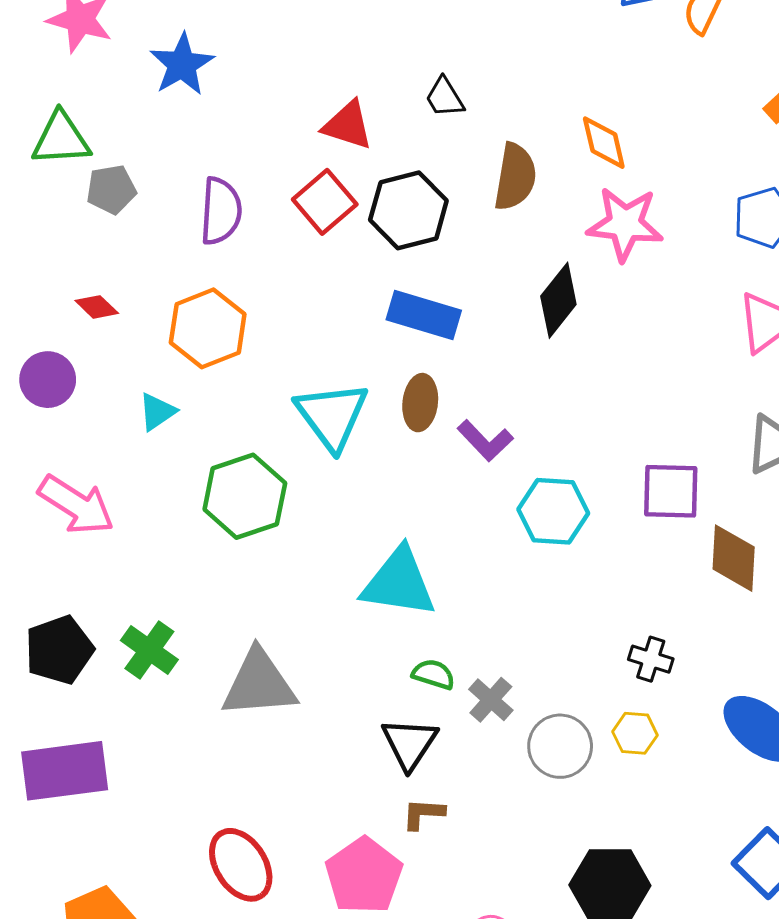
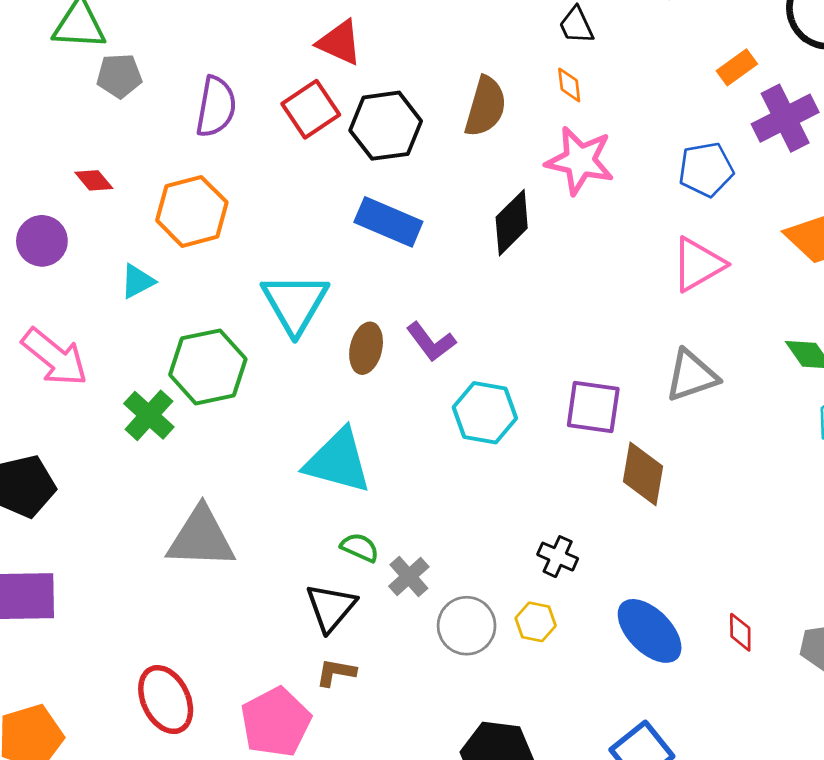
black trapezoid: (445, 97) -> (576, 25), moved
orange diamond: (604, 143) -> (569, 85), size x0.7
brown ellipse: (420, 403) -> (366, 348), moved
green cross: (149, 650) -> (149, 415), moved

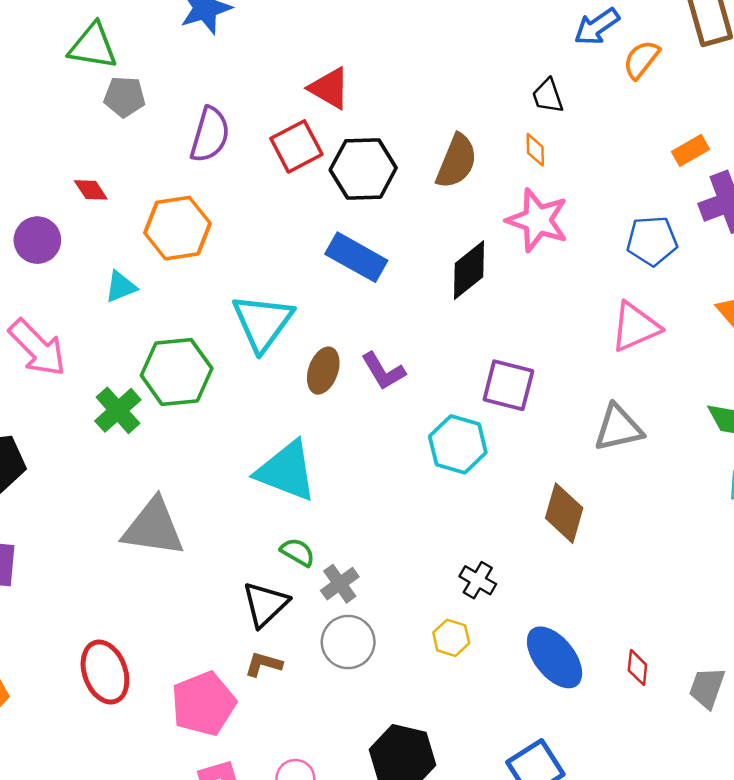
purple square: (593, 407) -> (508, 385), moved
cyan hexagon: (485, 413) -> (458, 444), moved
gray circle: (467, 626) -> (348, 642), moved

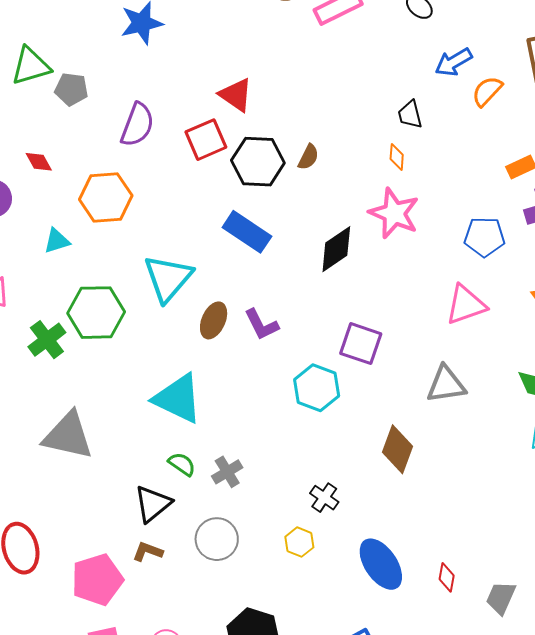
green triangle: (93, 46) -> (31, 66), moved, turned -30
brown semicircle: (457, 161) -> (308, 157), moved, size x0.6
gray cross: (340, 584) -> (227, 472), moved

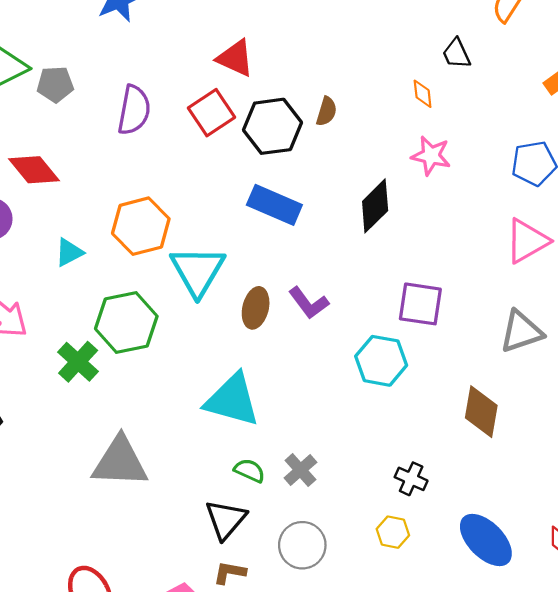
black trapezoid: (410, 115) -> (456, 54), moved
red diamond: (39, 162) -> (34, 170), size x1.6
orange hexagon: (106, 197) -> (141, 226), moved
pink star: (394, 213) -> (431, 156), size x0.7

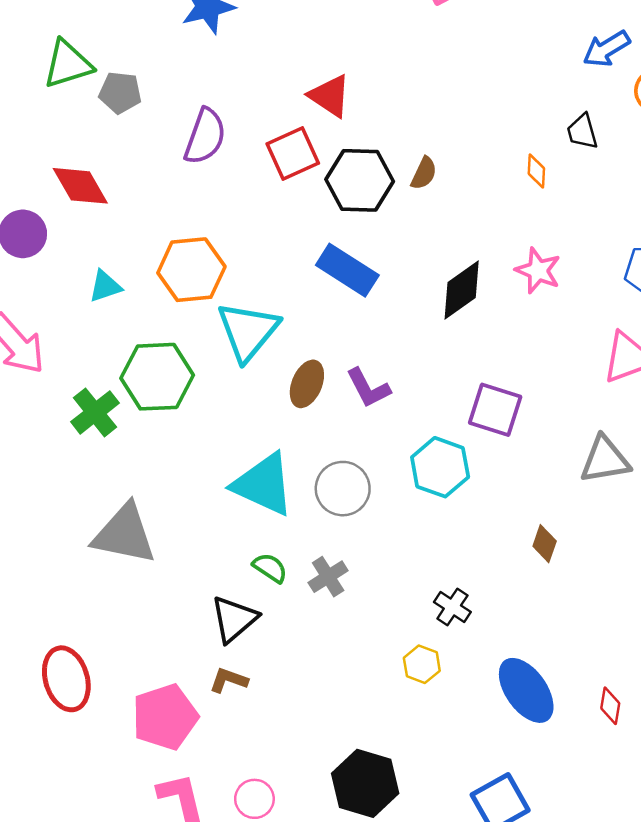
pink star: (431, 156) -> (538, 271), moved
brown diamond: (481, 412) -> (545, 544), size x0.6
gray circle: (302, 545) -> (343, 489), moved

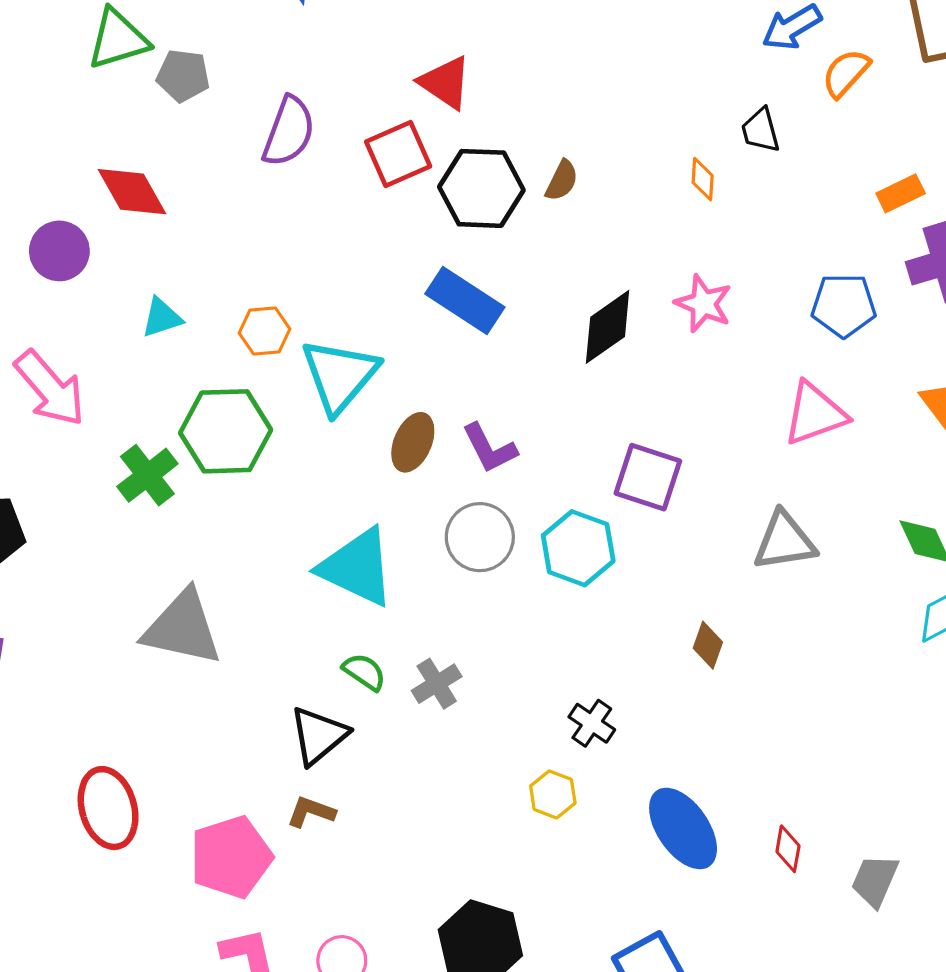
orange hexagon: (191, 270) -> (264, 331), moved, size x0.6
gray circle: (343, 489) -> (480, 537), moved

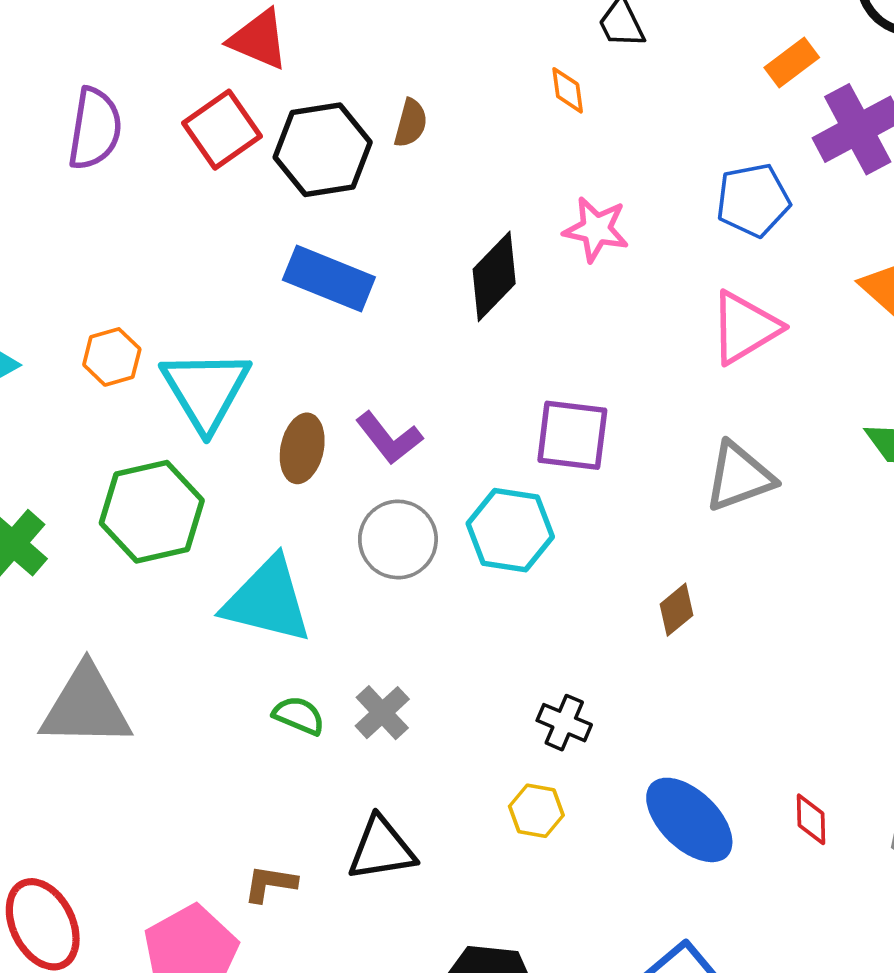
green hexagon: (226, 431) -> (152, 512), moved
brown diamond: (708, 645) -> (677, 610), turned 42
black triangle: (318, 736) -> (382, 849), moved, turned 42

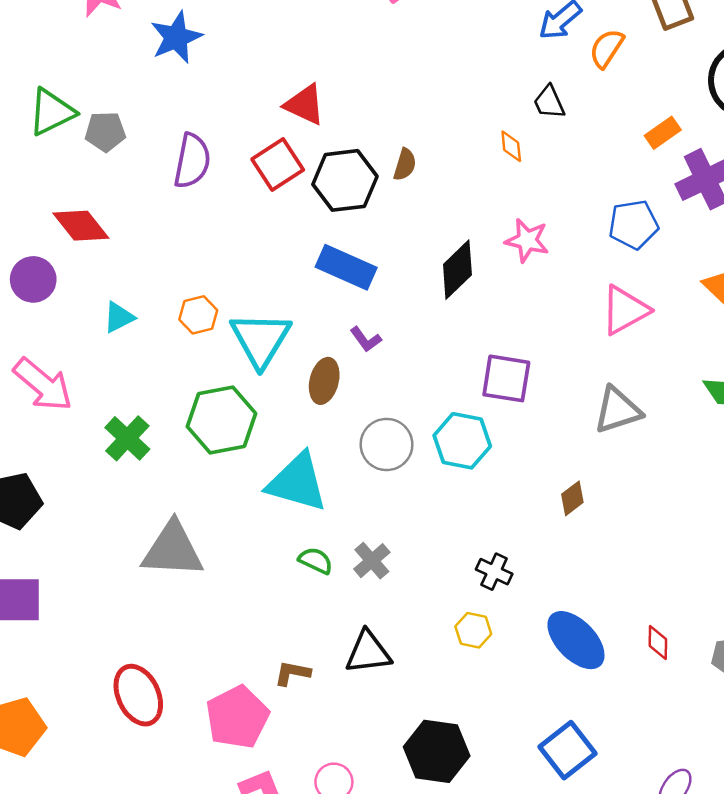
purple L-shape: (389, 438) -> (366, 339), moved, size x0.7

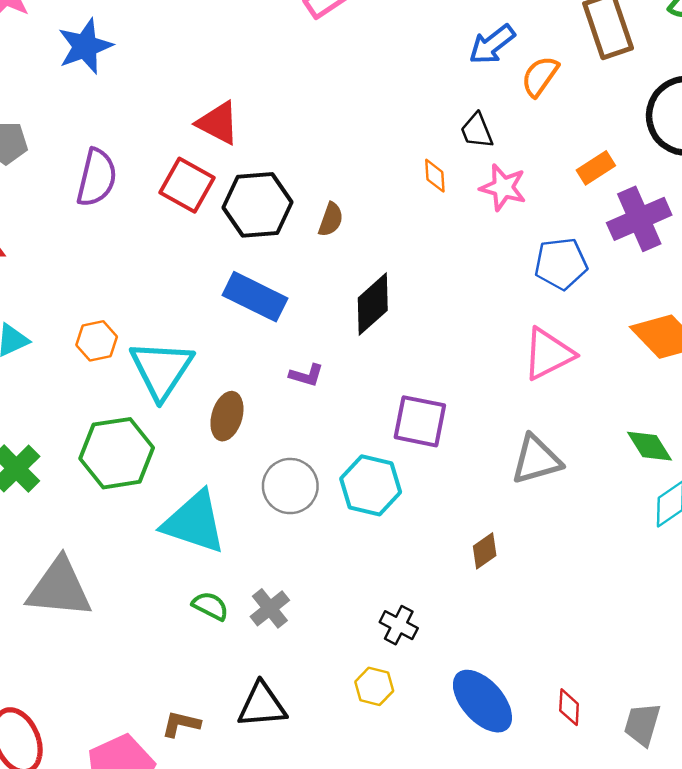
red square: (278, 165) -> (187, 185), turned -30
brown semicircle: (405, 165) -> (331, 219), moved
pink star: (527, 240) -> (503, 188), moved
purple L-shape: (366, 339) -> (306, 375), moved, turned -40

